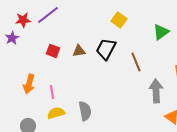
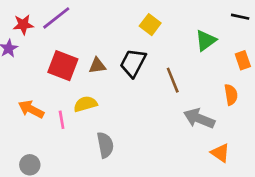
red square: (53, 51) -> (63, 66), size x1.6
orange arrow: (29, 84) -> (31, 109), turned 102
gray arrow: (156, 91) -> (199, 119), turned -65
yellow semicircle: (56, 113) -> (85, 104), moved

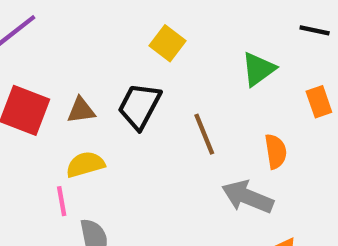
orange semicircle: (231, 95) -> (276, 151), moved
yellow semicircle: (85, 104) -> (85, 164), moved
pink line: (62, 120) -> (62, 201), moved

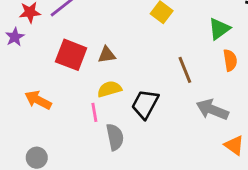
black trapezoid: (139, 106) -> (145, 104), moved
orange semicircle: (276, 151) -> (230, 60), moved

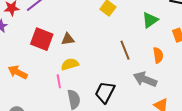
orange semicircle: (230, 60) -> (158, 55), moved
black trapezoid: (145, 104) -> (105, 92), moved

